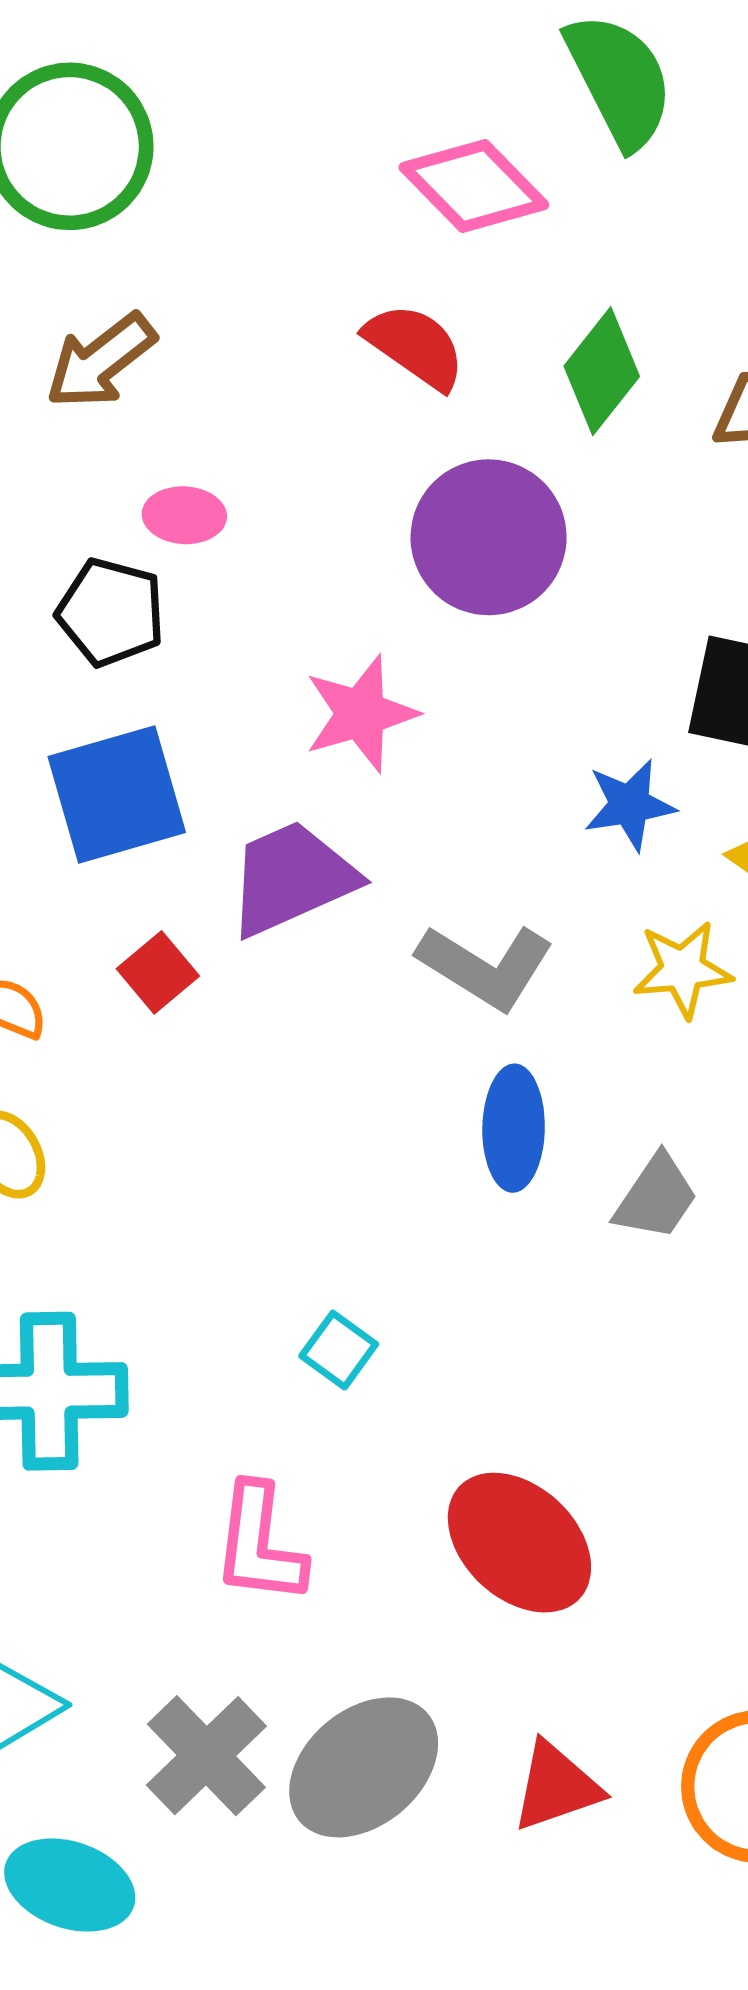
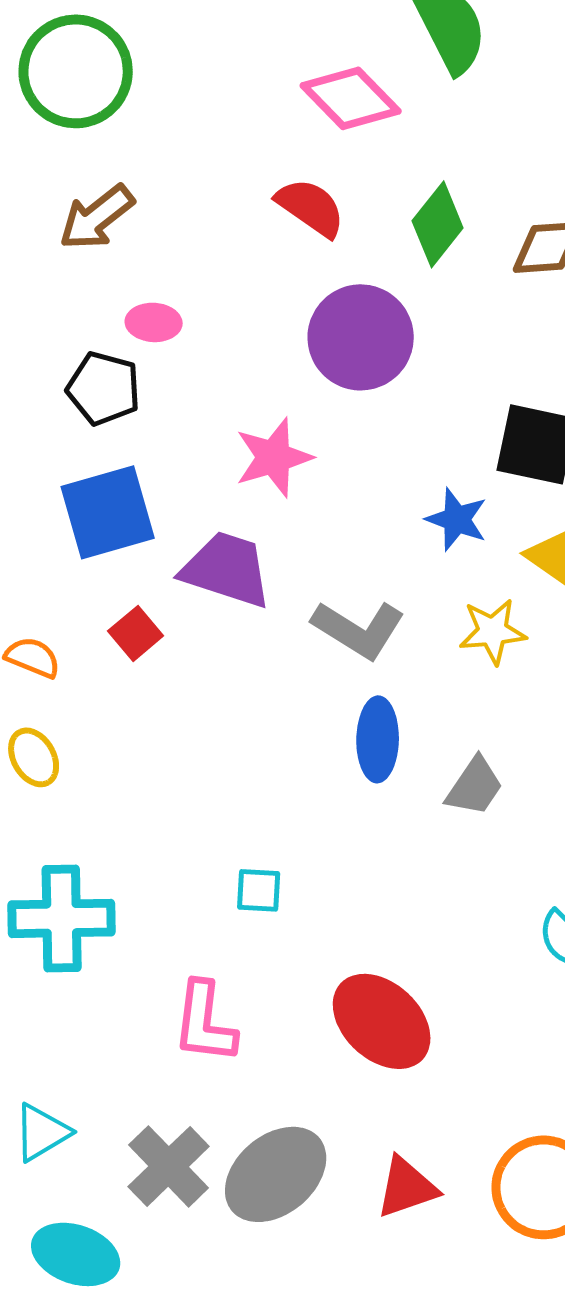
blue star: (630, 805) -> (457, 519), turned 30
purple trapezoid: (292, 878) -> (227, 569), turned 42
cyan square: (339, 1350) -> (259, 890), turned -33

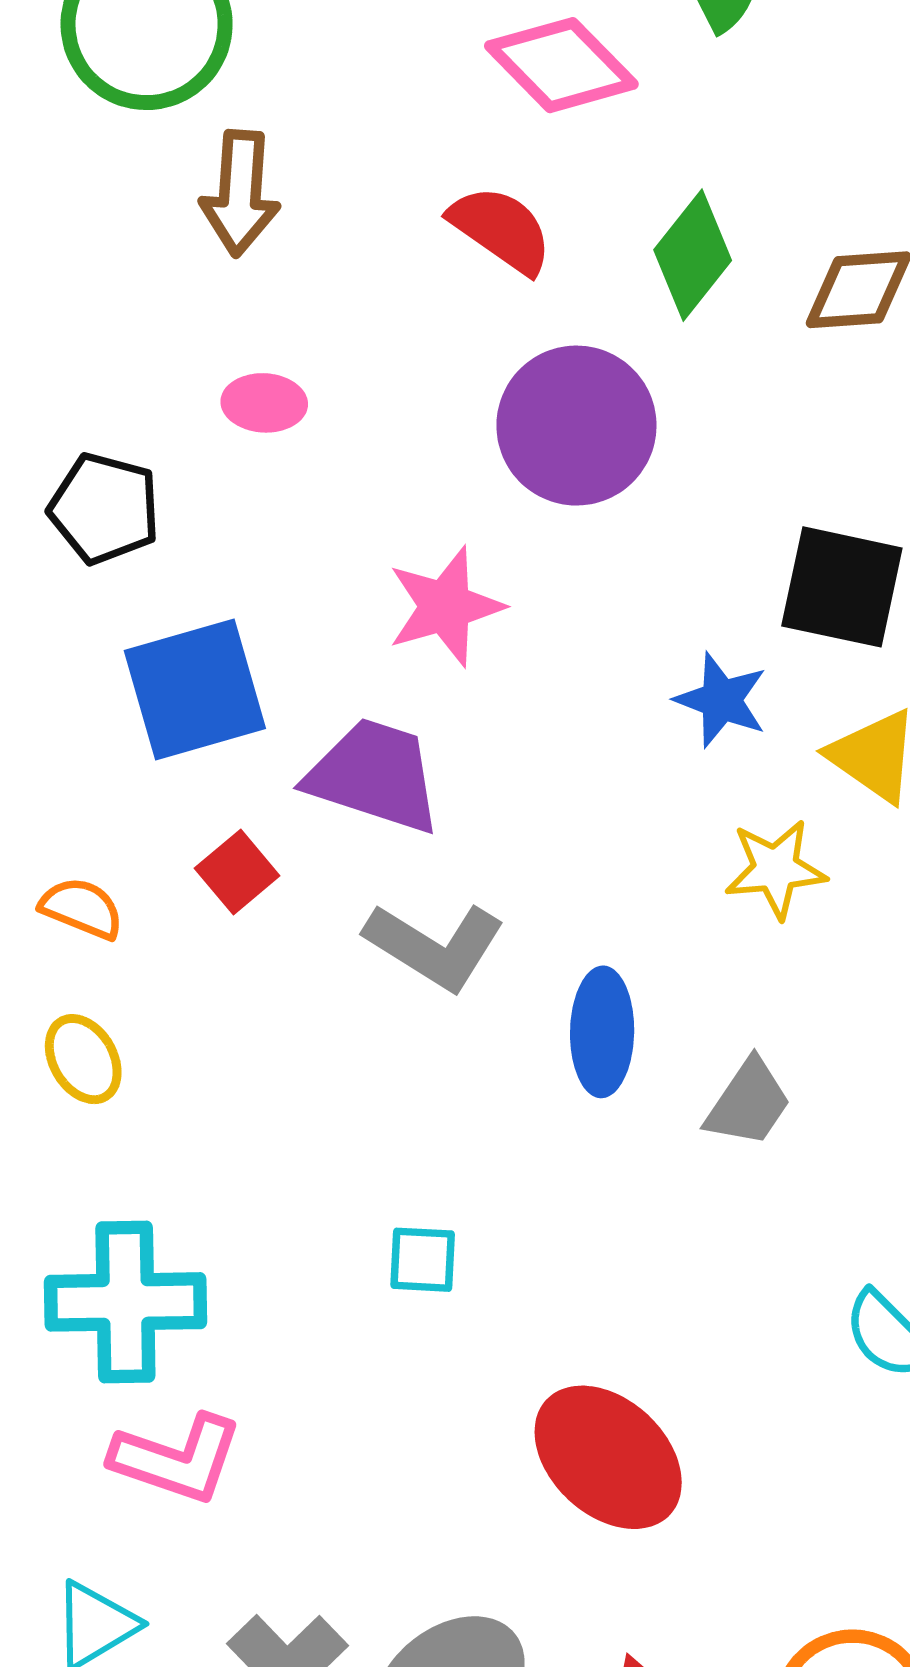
brown arrow: (97, 217) -> (240, 193), moved, turned -48
black pentagon: (104, 388) -> (104, 509), moved
gray L-shape: (359, 629) -> (435, 946), moved
pink L-shape: (205, 1022) -> (177, 1459), moved, turned -78

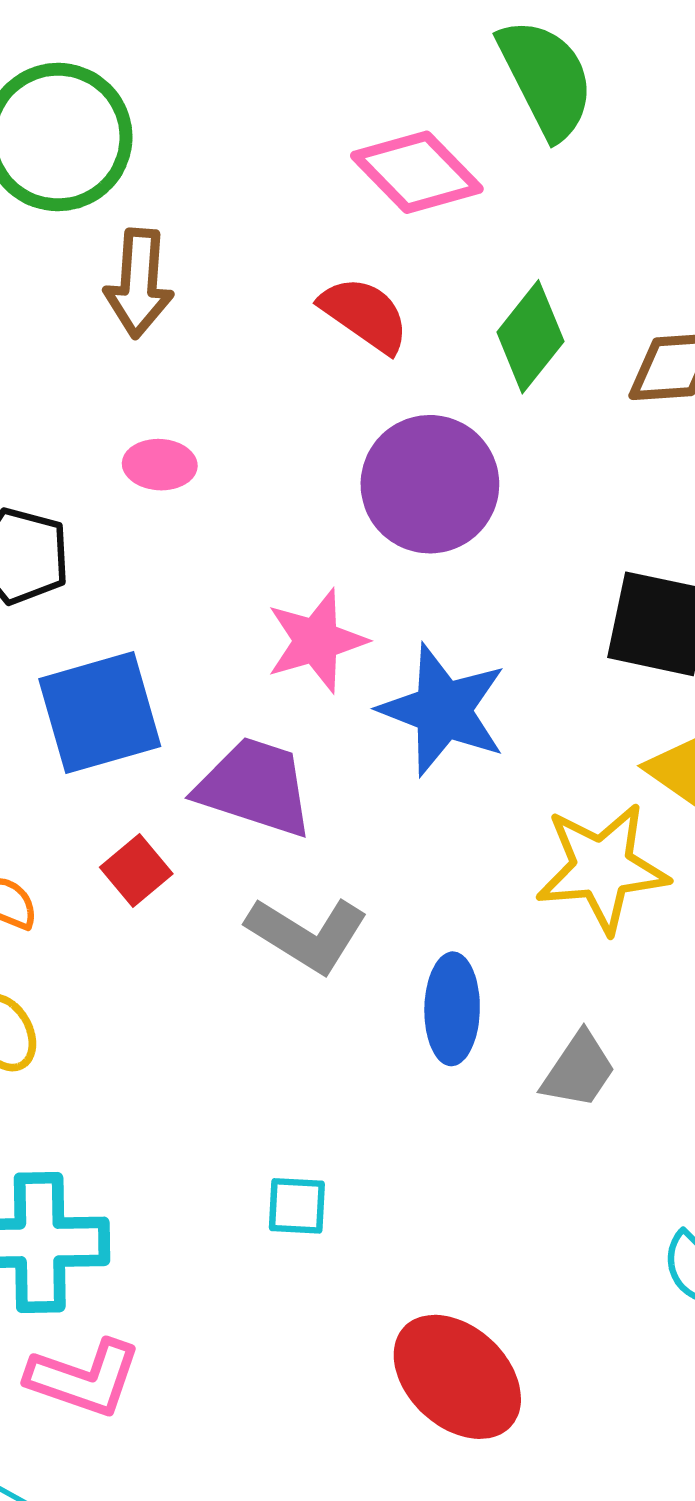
blue star: (721, 700) -> (443, 710), moved, size x1.6
yellow star: (776, 869) -> (602, 868), size x1.5

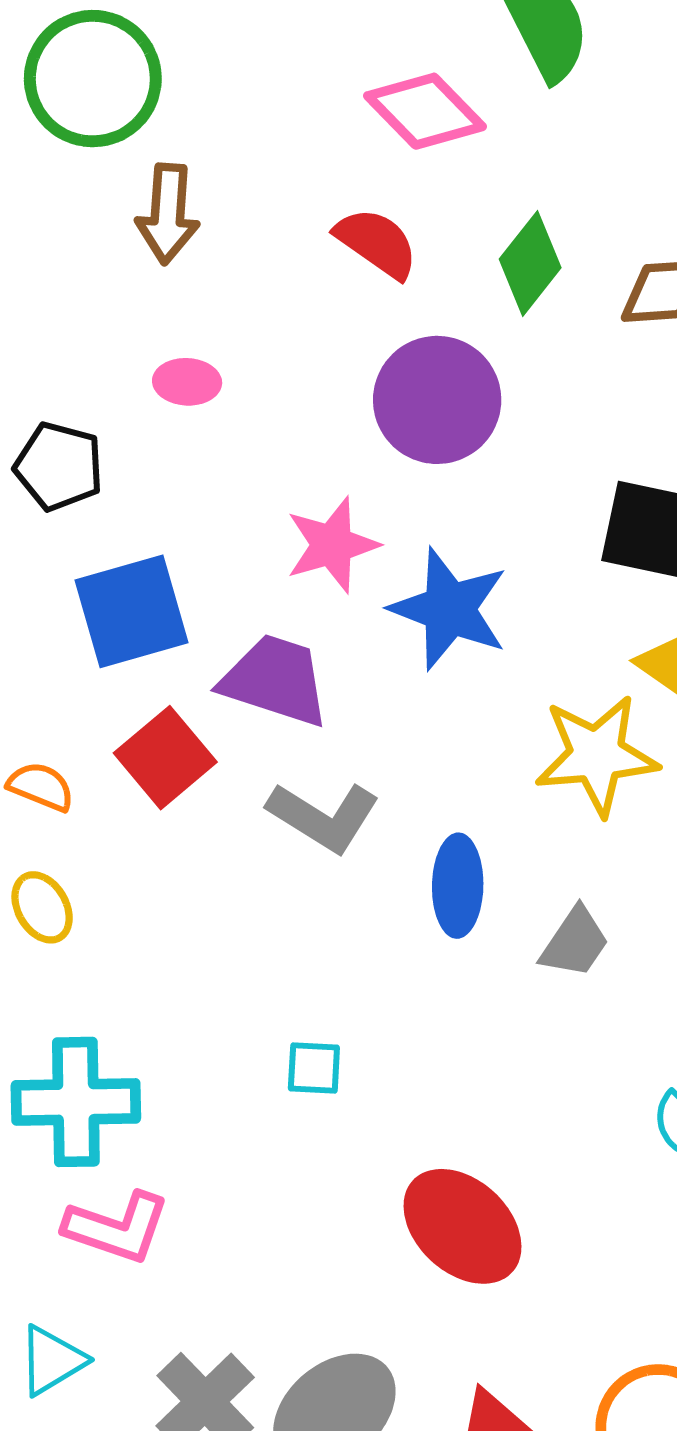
red square: (136, 871) -> (165, 758), size x1.5

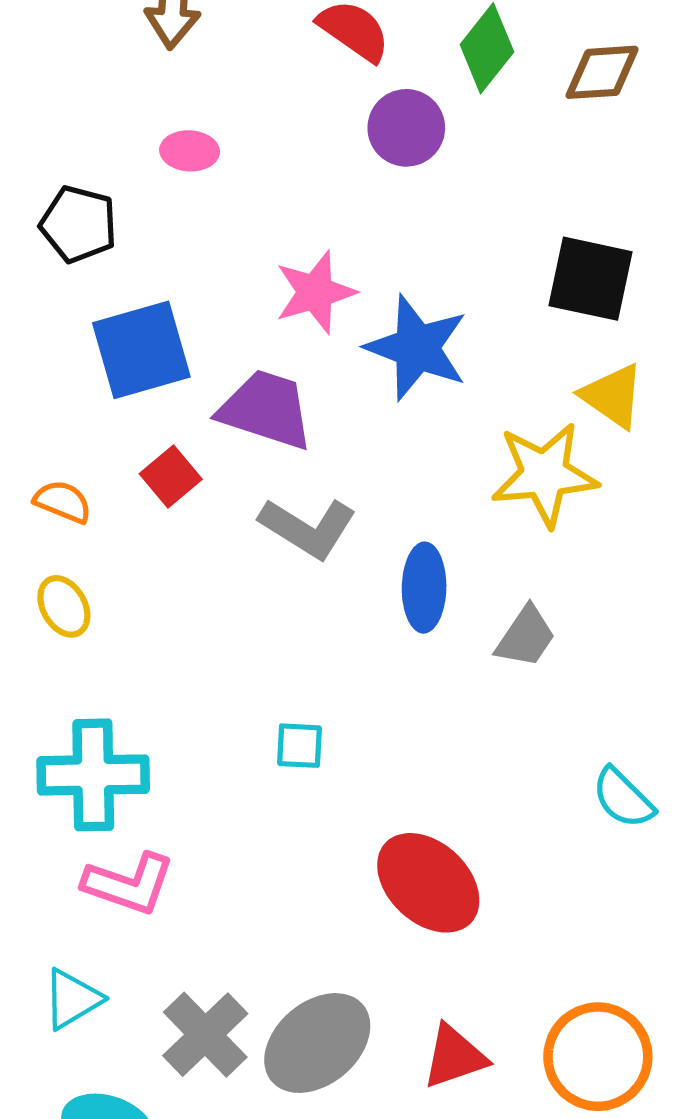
purple circle: (437, 400) -> (406, 128), moved, size x0.7
red square: (165, 758) -> (171, 477), size x0.7

